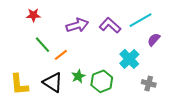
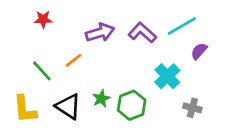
green line: (43, 45) -> (42, 71), moved
orange line: (61, 55) -> (74, 60), moved

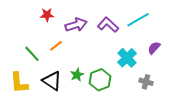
red star: (43, 19) -> (47, 15), moved
purple semicircle: (199, 51) -> (154, 48), moved

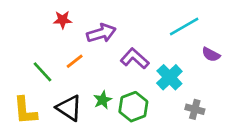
purple L-shape: (108, 25) -> (135, 59), moved
purple semicircle: (154, 48) -> (211, 55), moved, turned -104

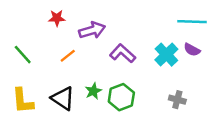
cyan line: (184, 26) -> (192, 22), moved, turned 32
green line: (43, 72) -> (23, 55), moved
cyan cross: (169, 77) -> (166, 55), moved

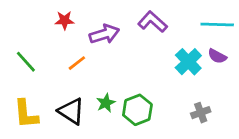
purple L-shape: (123, 53) -> (153, 22), moved
gray cross: (177, 100) -> (201, 113), turned -35

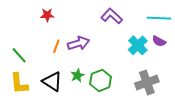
purple arrow: (104, 34) -> (78, 43), moved
green line: (26, 62) -> (19, 55), moved
orange line: (77, 63) -> (56, 46), turned -32
gray cross: (201, 113) -> (147, 82), size x1.6

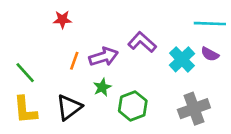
purple L-shape: (112, 16) -> (142, 42), moved
green star: (77, 75) -> (102, 87), moved
black triangle: (52, 81) -> (69, 107), turned 50

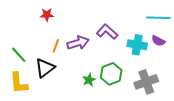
cyan cross: (182, 59) -> (137, 45), turned -36
green star: (102, 87) -> (89, 80), moved
green hexagon: (133, 106) -> (111, 74), moved
black triangle: (69, 107) -> (45, 68), moved

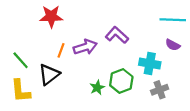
red star: (47, 15) -> (51, 16), size x1.5
cyan cross: (137, 45) -> (150, 63), moved
gray cross: (146, 82) -> (160, 90), size x0.7

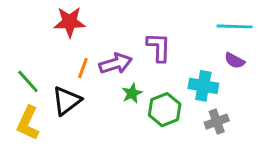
purple L-shape: (117, 35) -> (159, 47), turned 50
green star: (97, 88) -> (132, 93), moved
yellow L-shape: (21, 91) -> (28, 123), turned 30

